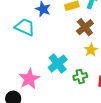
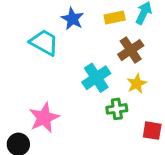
cyan cross: (58, 64) -> (96, 78), moved
green cross: (80, 76) -> (117, 109), moved

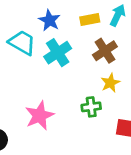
cyan cross: (96, 78) -> (58, 53), moved
pink star: (44, 118) -> (39, 116), moved

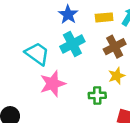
cyan trapezoid: (22, 43) -> (37, 54), moved
pink star: (39, 116) -> (53, 84), moved

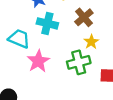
cyan cross: (72, 44) -> (47, 23), turned -36
green cross: (97, 95) -> (79, 62), size x1.5

